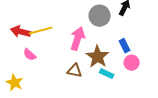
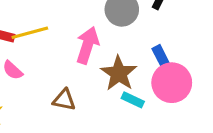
pink circle: (132, 63) -> (172, 83), size x1.6
brown triangle: (75, 71) -> (64, 100), moved

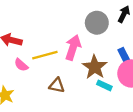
yellow line: (30, 33) -> (45, 55), moved

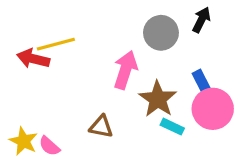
yellow line: (45, 55) -> (56, 44), moved
pink semicircle: (21, 65) -> (49, 146), moved

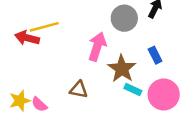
pink circle: (213, 109) -> (164, 94), moved
yellow star: (23, 141) -> (20, 101), turned 30

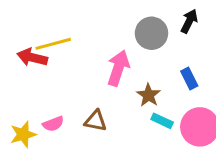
brown star: (122, 69) -> (148, 95), size x0.7
pink semicircle: (39, 104) -> (53, 124), moved, turned -63

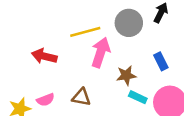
yellow line: (53, 44) -> (85, 32), moved
red arrow: (32, 57) -> (44, 56), moved
brown star: (148, 95) -> (126, 75), turned 30

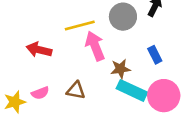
pink arrow: (101, 52) -> (95, 46), turned -40
cyan rectangle: (138, 97) -> (132, 90), size x1.6

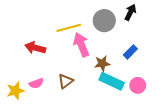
blue rectangle: (155, 55) -> (130, 52), turned 72
brown triangle: (76, 90) -> (66, 81), turned -49
pink circle: (164, 96) -> (138, 85), size x0.6

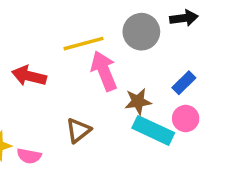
black arrow: (130, 12) -> (184, 18), turned 56
pink semicircle: (36, 83) -> (29, 156), moved, turned 32
pink circle: (138, 85) -> (186, 118), moved

